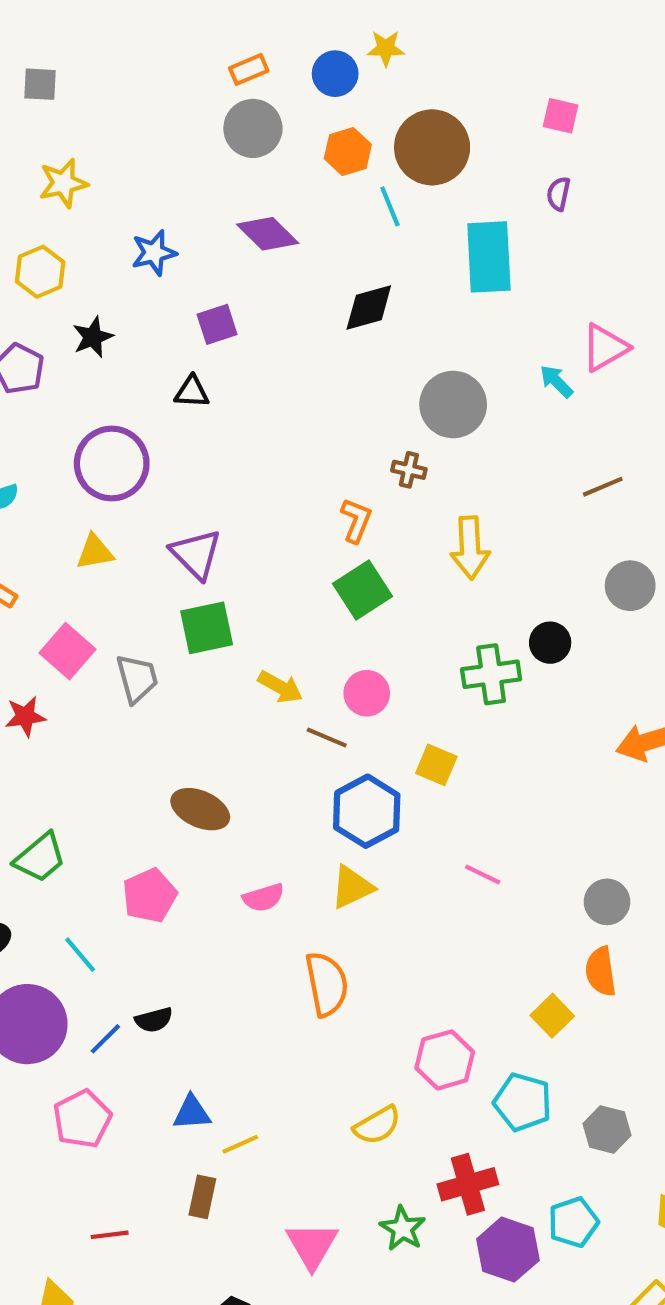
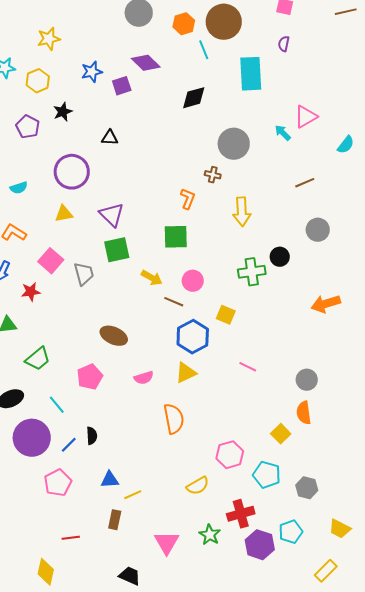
purple square: (217, 324) -> (122, 86), moved
green square: (363, 590) -> (176, 237), moved, turned 32
black semicircle: (154, 1020) -> (92, 436), turned -78

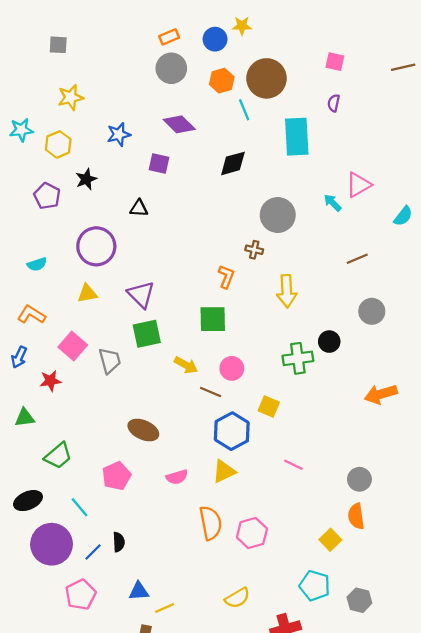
purple square: (122, 86) -> (159, 163), moved, turned 30
pink hexagon: (230, 455) -> (252, 533), moved

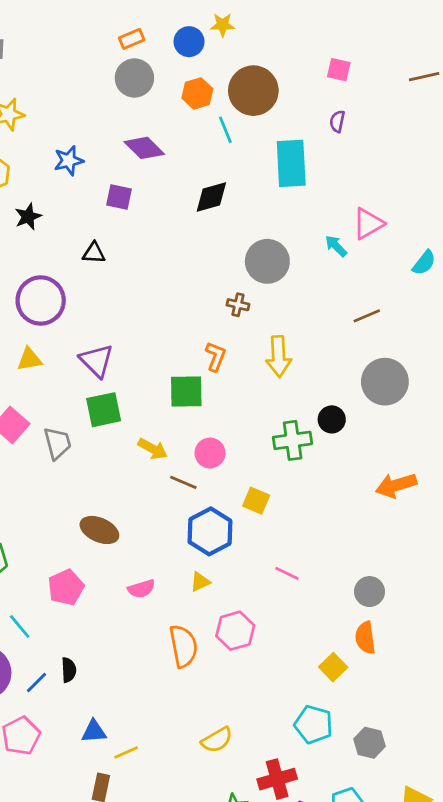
orange L-shape: (226, 277) -> (216, 356), moved
gray circle: (372, 311) -> (385, 382), size x1.4
yellow triangle: (224, 471) -> (200, 582), size x0.7
pink hexagon: (252, 533) -> (235, 631), moved

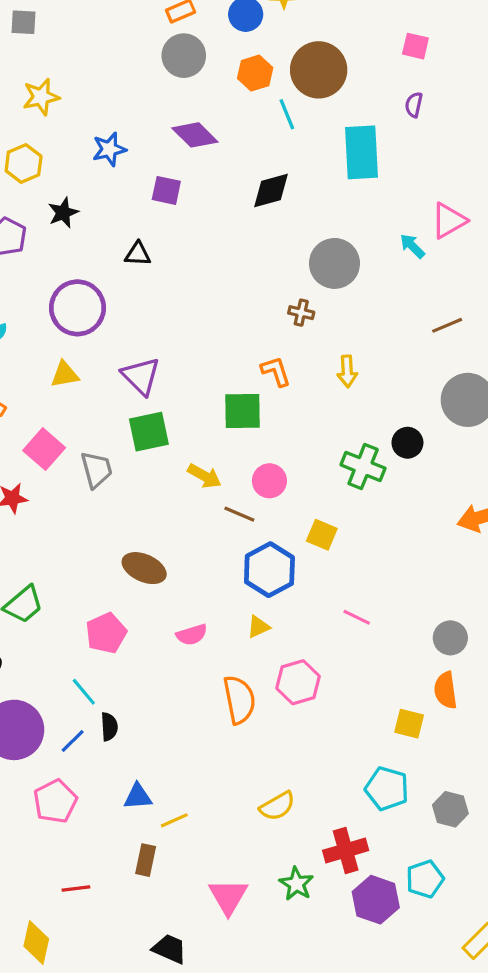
orange L-shape: (216, 356) -> (276, 371), turned -40
yellow arrow: (279, 356) -> (347, 371), size x0.7
green cross: (293, 440) -> (363, 467), turned 30
cyan line: (20, 627) -> (84, 692), moved
yellow square: (333, 667) -> (409, 724), turned -32

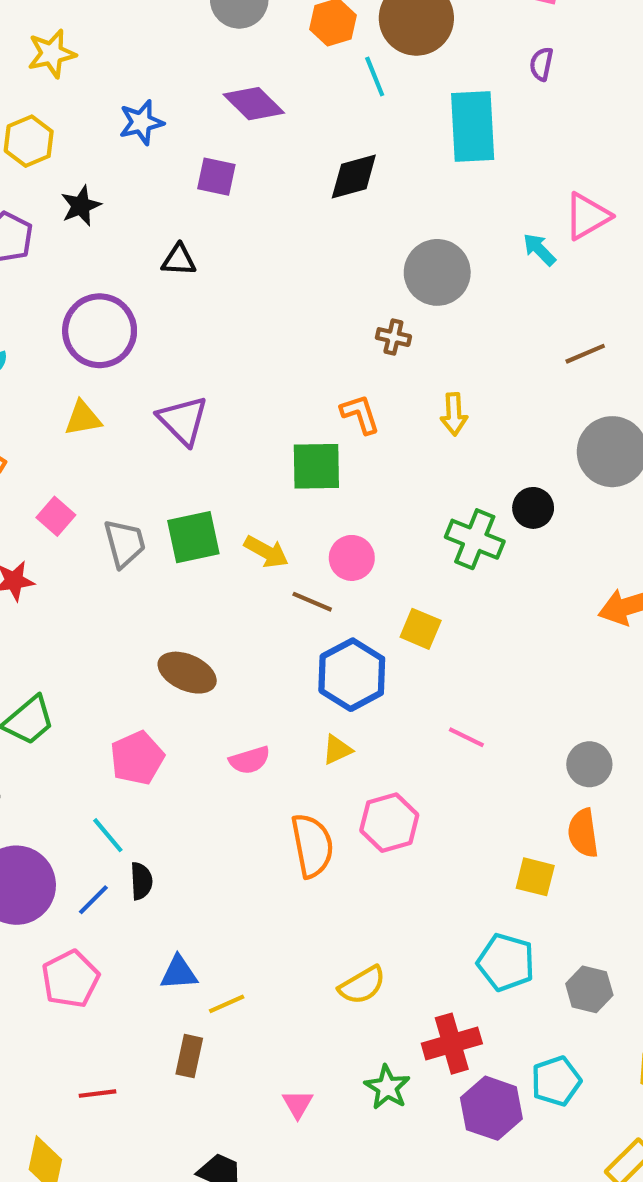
green square: (149, 432) -> (193, 537), moved
pink square: (44, 449) -> (56, 516), size x0.7
pink triangle: (228, 896) -> (298, 1104), size x0.6

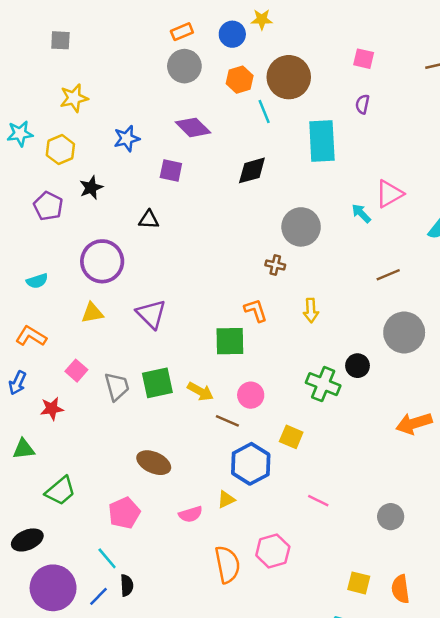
yellow triangle: (337, 750) -> (226, 499), moved
orange semicircle: (583, 833) -> (400, 589), moved

